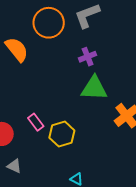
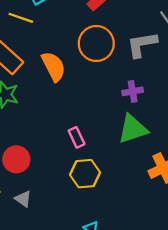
green triangle: (94, 88) -> (133, 129), turned -32
pink rectangle: (36, 122) -> (77, 137), moved

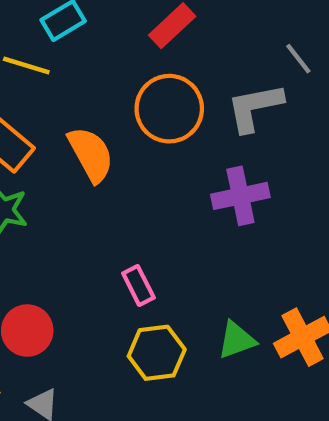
purple cross: (133, 91) -> (240, 196), size x1.4
green triangle: (133, 129) -> (237, 340), moved, size x0.7

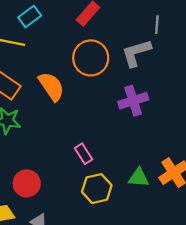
gray line: (298, 59) -> (157, 25), turned 48
green triangle: (237, 340) -> (139, 178), turned 30

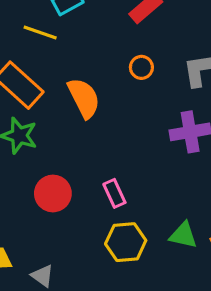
orange circle: (91, 58) -> (141, 67), size x0.5
red circle: (27, 183) -> (53, 193), moved

